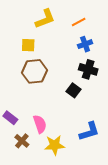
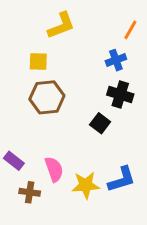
orange line: (79, 22) -> (130, 30), moved, turned -32
brown cross: (22, 141) -> (30, 192), turned -32
yellow star: (55, 145) -> (86, 185), moved

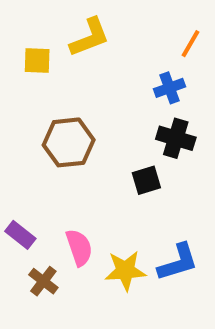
yellow square: (38, 61) -> (37, 60), moved
black square: (100, 123) -> (146, 180), turned 36
brown cross: (30, 192) -> (43, 281), turned 30

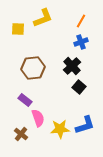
orange line: (190, 44) -> (81, 21), moved
black cross: (176, 138) -> (72, 66), moved, turned 30
black square: (146, 180) -> (79, 87), moved, turned -32
purple rectangle: (20, 235) -> (25, 100), moved

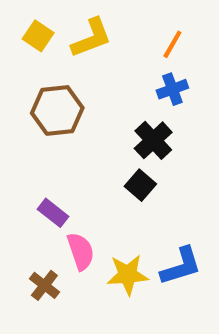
yellow square: (18, 29) -> (38, 36), moved, turned 32
brown hexagon: (33, 68) -> (57, 110), moved
black square: (79, 87) -> (140, 185), moved

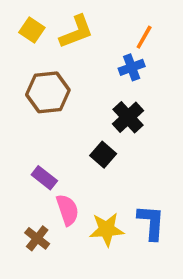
blue cross: (172, 89) -> (132, 67), moved
black square: (140, 185) -> (103, 155), moved
blue L-shape: (181, 266) -> (151, 222), turned -69

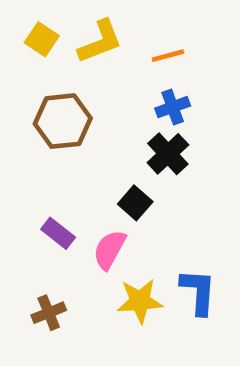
orange line: (144, 37) -> (168, 56), moved, turned 45
blue cross: (132, 67) -> (173, 107), moved
pink semicircle: (67, 210) -> (109, 250), moved, turned -132
brown cross: (37, 238) -> (49, 313), turned 30

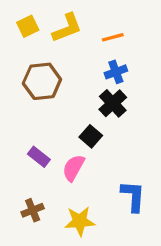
yellow square: (42, 39) -> (28, 26), turned 30
yellow star: (140, 301) -> (80, 221), moved

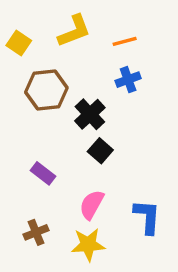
yellow square: (28, 26) -> (19, 43), moved, turned -30
black cross: (113, 103) -> (90, 114), moved
pink semicircle: (73, 168) -> (92, 205), moved

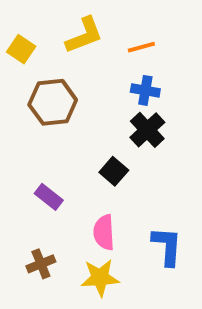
blue cross: (128, 80) -> (145, 90), turned 30
black cross: (90, 114) -> (147, 130), moved
pink semicircle: (92, 205) -> (104, 232), turned -32

